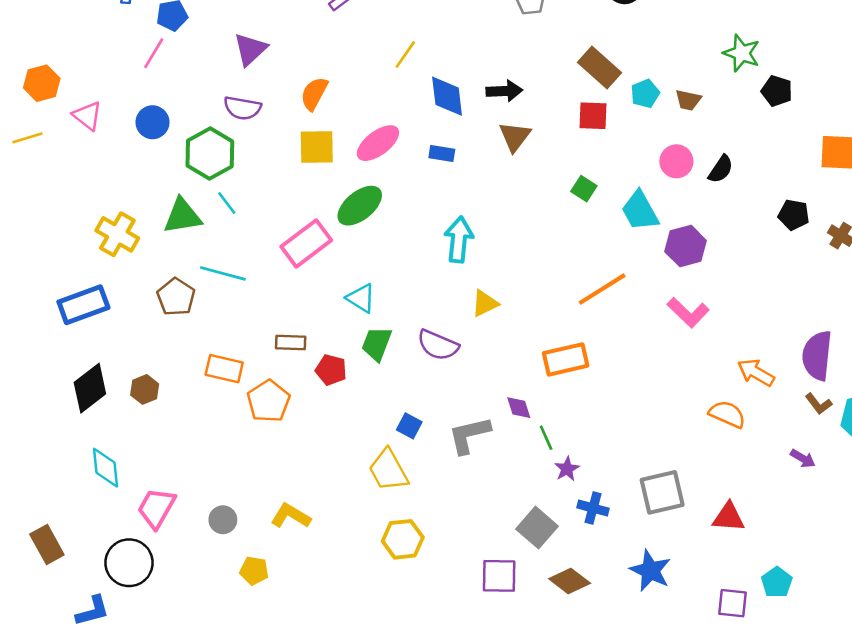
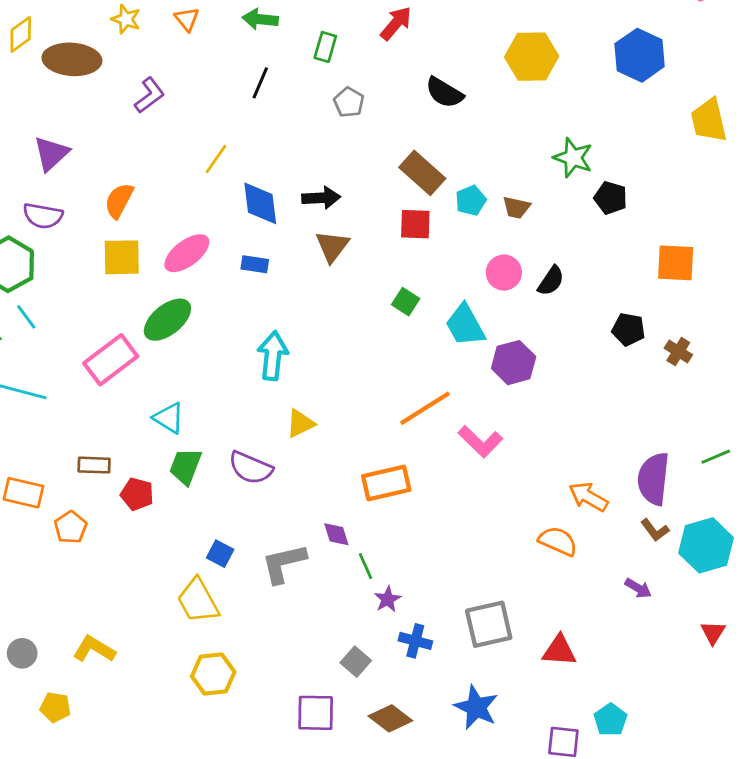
pink L-shape: (688, 313) -> (480, 441), moved
orange pentagon: (268, 401) -> (71, 527), size x0.7
gray square: (537, 528) -> (356, 662), size x0.7

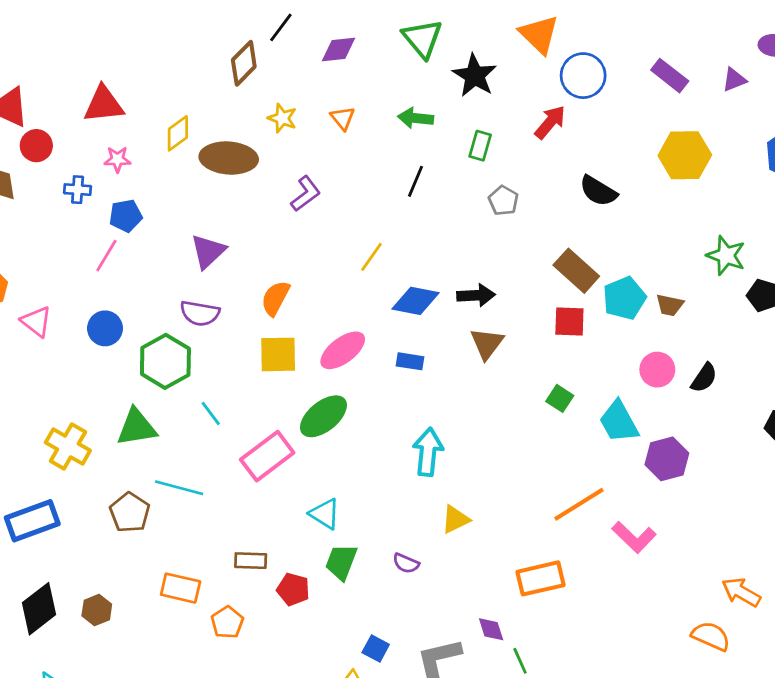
cyan pentagon: (471, 201) -> (624, 298), size x1.4
blue diamond: (260, 203) -> (416, 301), turned -72
cyan line: (26, 317) -> (211, 414), moved
purple semicircle: (251, 468) -> (406, 563), size x0.6

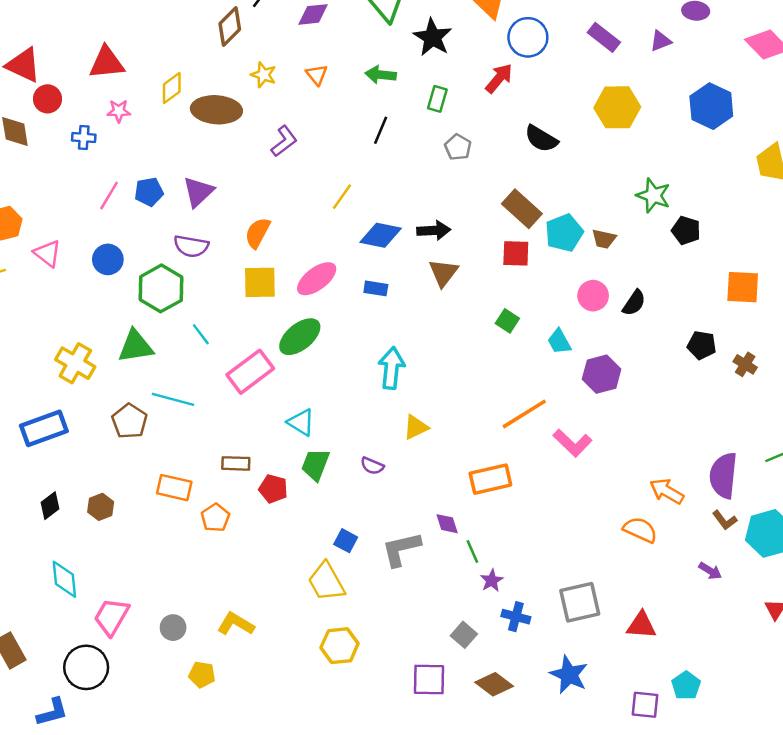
blue pentagon: (126, 216) -> (149, 192), moved
cyan trapezoid: (619, 422) -> (559, 341), size x0.7
black diamond: (39, 609) -> (50, 506), size x0.6

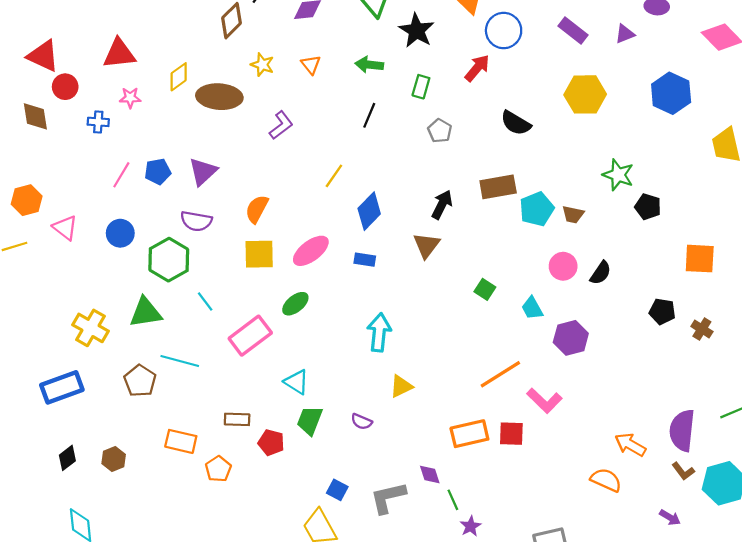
brown rectangle: (522, 209) -> (498, 187), turned -52
black arrow: (434, 230) -> (442, 205), moved, turned -60
blue diamond: (381, 235) -> (369, 211), turned -57
red square: (516, 253) -> (511, 434), moved
green ellipse: (300, 337) -> (295, 304), size x0.7

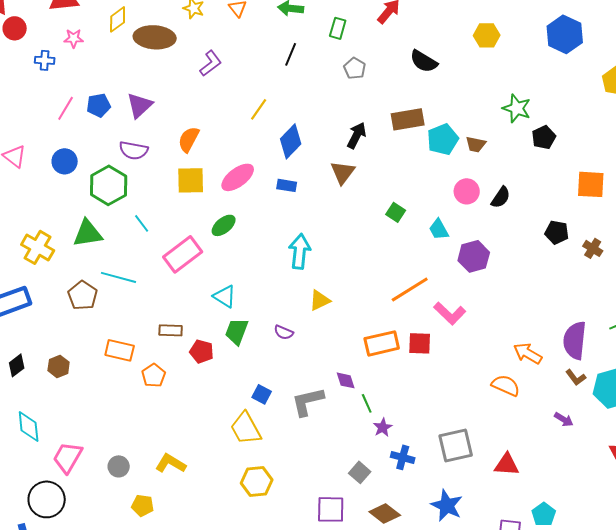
yellow hexagon: (585, 94) -> (487, 35), size x0.7
black pentagon: (648, 207) -> (544, 137), turned 30

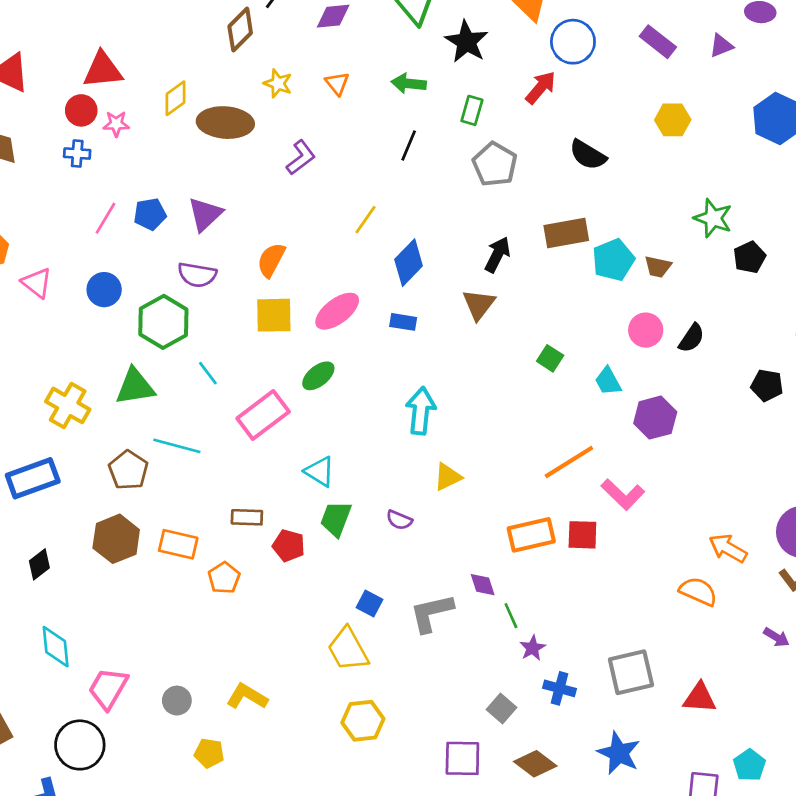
red circle: (15, 28) -> (81, 110), moved
gray pentagon: (355, 68) -> (495, 164), size x1.5
brown hexagon: (59, 366) -> (116, 539), moved, size x1.6

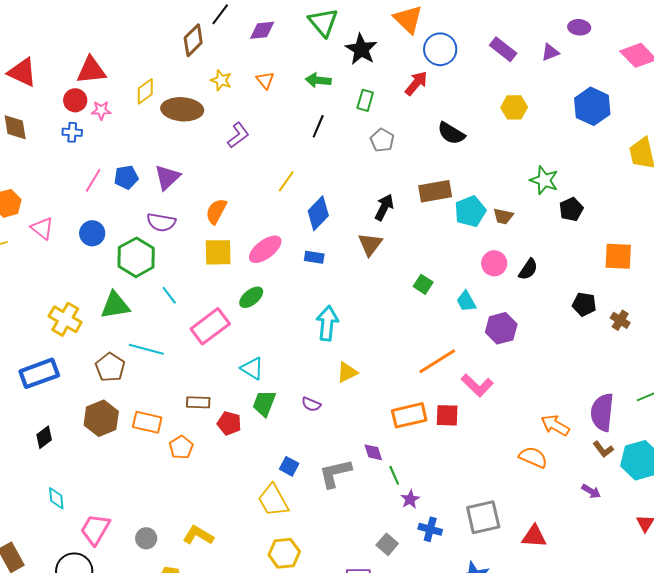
gray pentagon: (495, 164) -> (382, 140), size x0.7
cyan diamond: (56, 647) -> (56, 498), size x0.7

